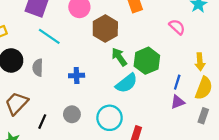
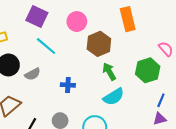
green hexagon: (147, 61) -> (148, 70), moved
gray semicircle: (38, 68) -> (33, 74), turned -126

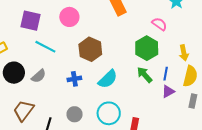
brown hexagon: (99, 44) -> (90, 49), moved
green arrow: (109, 72) -> (145, 75), moved
cyan semicircle: (114, 97) -> (108, 79), moved

